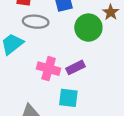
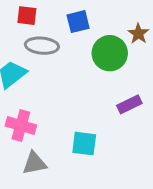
purple rectangle: (76, 67) -> (129, 104), moved
pink cross: (49, 69) -> (21, 125), moved

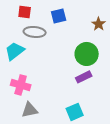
green circle: (110, 53) -> (87, 54), moved
purple rectangle: (129, 104) -> (84, 77), moved
cyan square: (84, 144) -> (75, 112), moved, turned -30

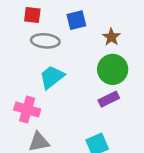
brown star: (99, 24) -> (111, 37), moved
cyan trapezoid: (15, 51) -> (52, 77), moved

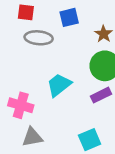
cyan trapezoid: (52, 77) -> (59, 85), moved

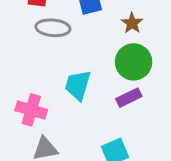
cyan trapezoid: (59, 85) -> (78, 85), turned -36

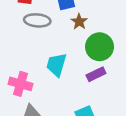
brown star: (132, 23) -> (79, 22), moved

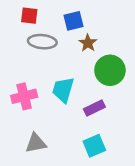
purple rectangle: (96, 74) -> (94, 108), moved
pink cross: (20, 84) -> (24, 96), moved, turned -30

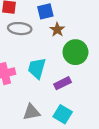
gray triangle: (36, 143) -> (32, 112), moved
cyan square: (94, 146) -> (63, 114), turned -36

